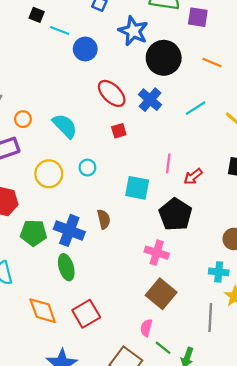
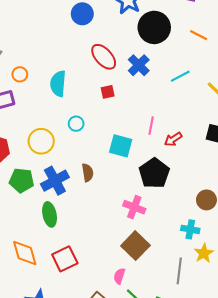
cyan semicircle: (65, 126) -> (58, 84), turned -135
yellow circle: (49, 174) -> (41, 141), moved
blue cross: (69, 230) -> (55, 181), turned 36

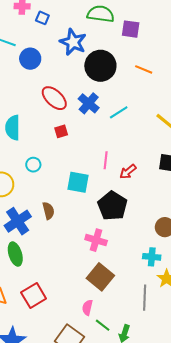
cyan line: (180, 76) -> (119, 112), moved

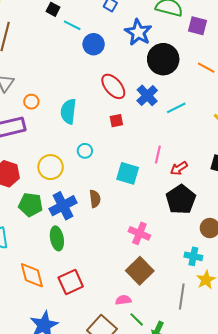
black pentagon: (112, 206) -> (181, 200), moved
pink semicircle: (87, 308) -> (123, 300), turned 63

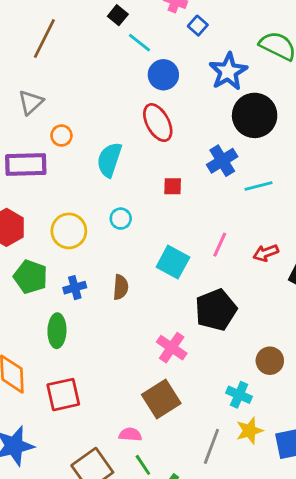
red ellipse: (113, 86) -> (158, 123), moved
red arrow: (179, 168) -> (266, 253), moved
black pentagon: (181, 200) -> (216, 310), moved
blue cross: (63, 206) -> (75, 288), size x0.6

